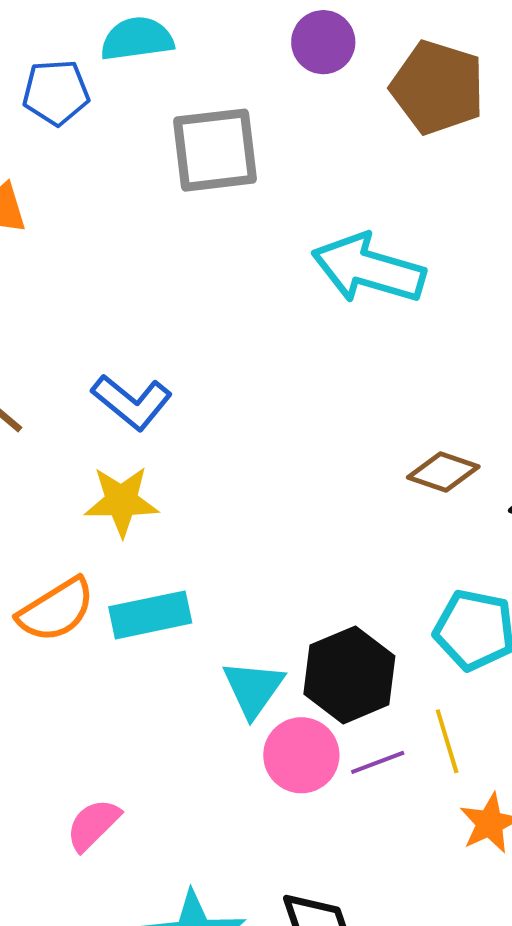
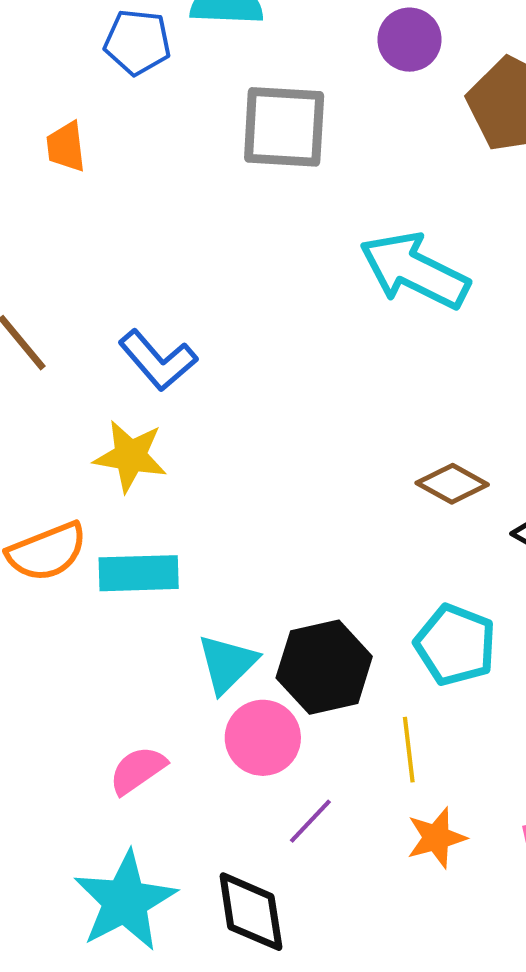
purple line: (378, 762) -> (310, 821), moved, turned -36
pink semicircle: (93, 825) -> (138, 770), moved

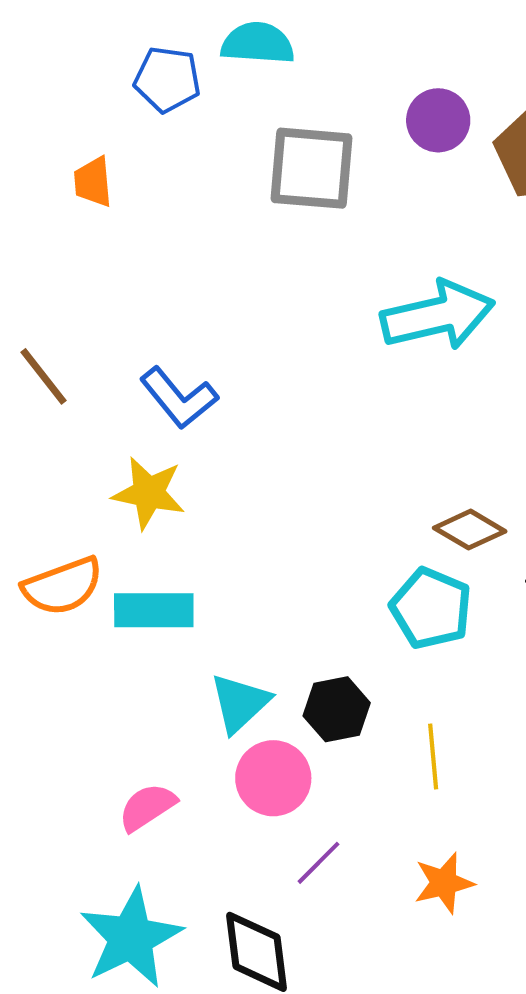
purple circle: (409, 40) -> (438, 120), moved
cyan arrow: (414, 271) -> (438, 315), turned 139
cyan pentagon: (455, 645) -> (431, 608), moved
black hexagon: (324, 667) -> (337, 709), size x0.7
yellow line: (409, 750) -> (433, 757), moved

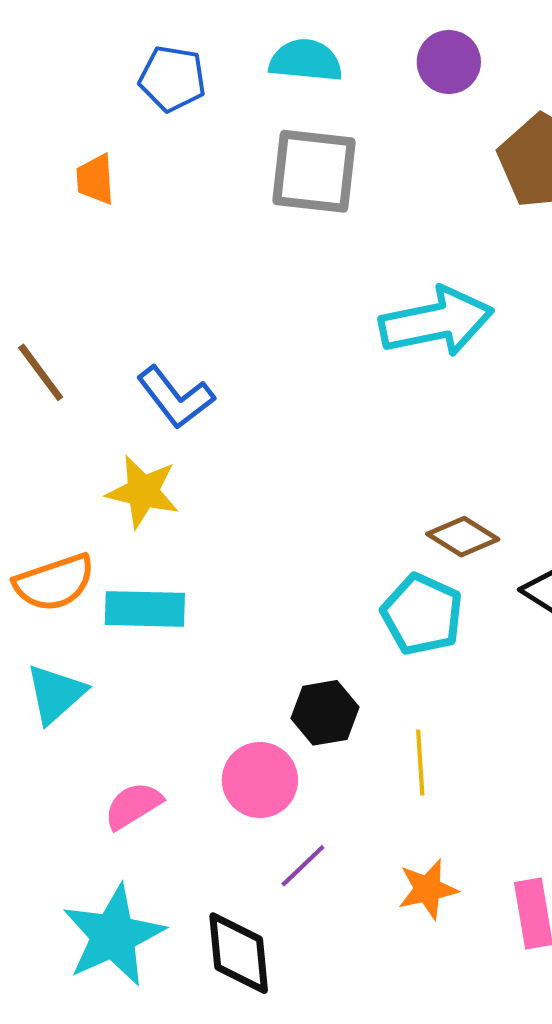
cyan semicircle: (258, 43) -> (306, 60), moved
purple circle: (438, 120) -> (449, 62), moved
cyan triangle: (240, 703) -> (56, 694), moved

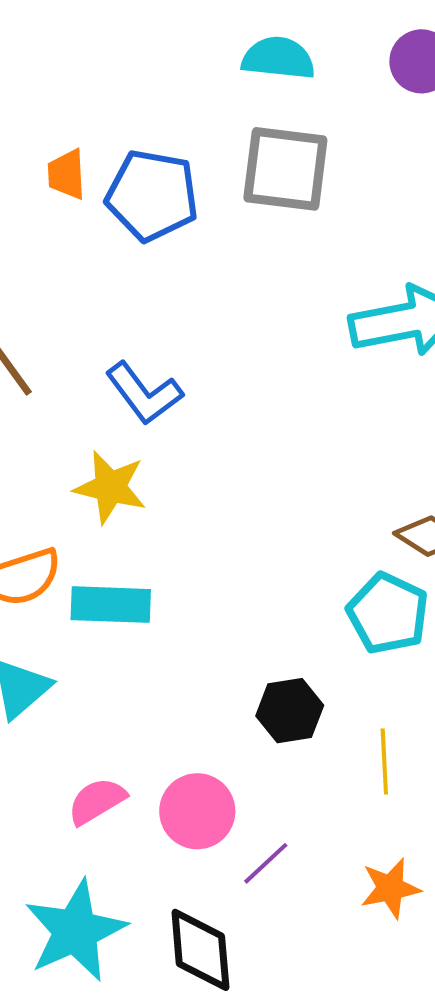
blue pentagon: (172, 79) -> (152, 195), moved, size x1.4
pink circle: (260, 780) -> (197, 811), moved

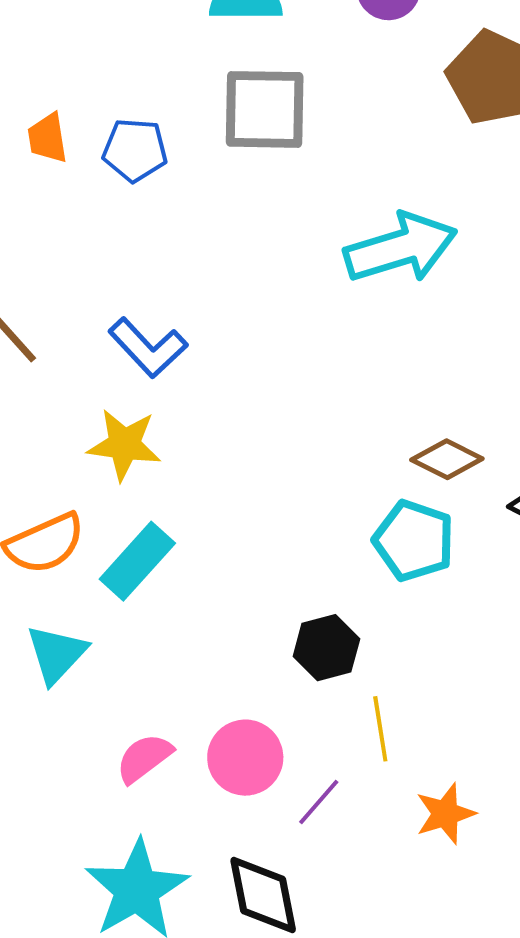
blue pentagon: (152, 195) -> (135, 150), size x0.7
cyan rectangle: (111, 605) -> (137, 561), turned -44
yellow line: (384, 762) -> (380, 729), moved

